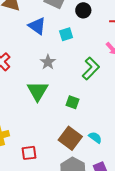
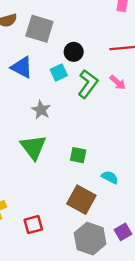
black circle: (83, 10) -> (74, 52), moved
green L-shape: (91, 68) -> (88, 84), moved
cyan semicircle: (95, 137) -> (110, 177), moved

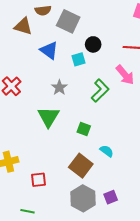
pink arrow: (118, 82) -> (125, 75), size x1.5
green L-shape: (88, 84) -> (100, 91), moved

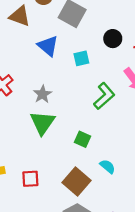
black circle: (93, 44) -> (113, 39), moved
gray star: (59, 87) -> (43, 94), moved
red square: (39, 180) -> (30, 179), moved

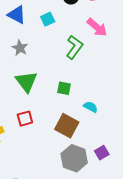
gray star: (43, 94) -> (20, 48), moved
red square: (30, 179) -> (25, 119), moved

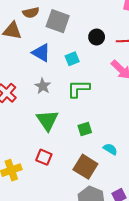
green L-shape: (74, 47) -> (78, 89), moved, turned -130
green square: (64, 88) -> (85, 129), turned -32
red square: (25, 119) -> (44, 157), turned 35

